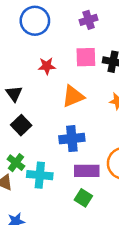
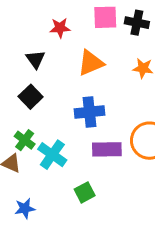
black triangle: (14, 94) -> (35, 59), moved
cyan cross: (40, 175) -> (52, 155), turned 30
green square: (83, 198) -> (85, 192), moved, turned 30

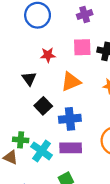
black square: (31, 97) -> (43, 106), moved
green cross: (25, 140) -> (21, 140), turned -32
purple rectangle: (107, 149) -> (71, 148), moved

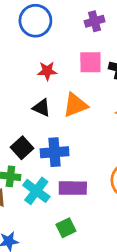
black triangle: (29, 79) -> (42, 108), moved, turned -32
black square: (43, 106) -> (22, 148), moved
blue cross: (70, 119) -> (55, 152), moved

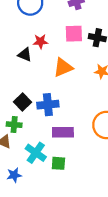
black triangle: (42, 108) -> (25, 55), moved
cyan cross: (36, 191) -> (36, 153), moved
green square: (66, 228) -> (58, 163), turned 32

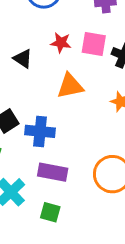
red star: (40, 41) -> (61, 43), moved
green square: (58, 163) -> (50, 212), moved

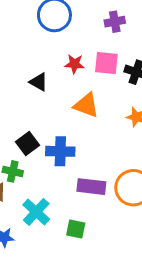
orange triangle: (70, 86) -> (86, 105), turned 36
purple rectangle: (53, 172) -> (91, 187), moved

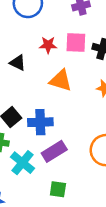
purple rectangle: (91, 187) -> (54, 151), moved, turned -35
cyan cross: (36, 212) -> (23, 163), moved

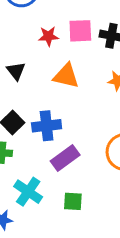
black triangle: (18, 63) -> (16, 71), moved, turned 30
cyan cross: (23, 163) -> (28, 192), moved

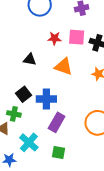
black triangle: (16, 71) -> (30, 59), turned -48
purple rectangle: (65, 158) -> (57, 122), turned -30

